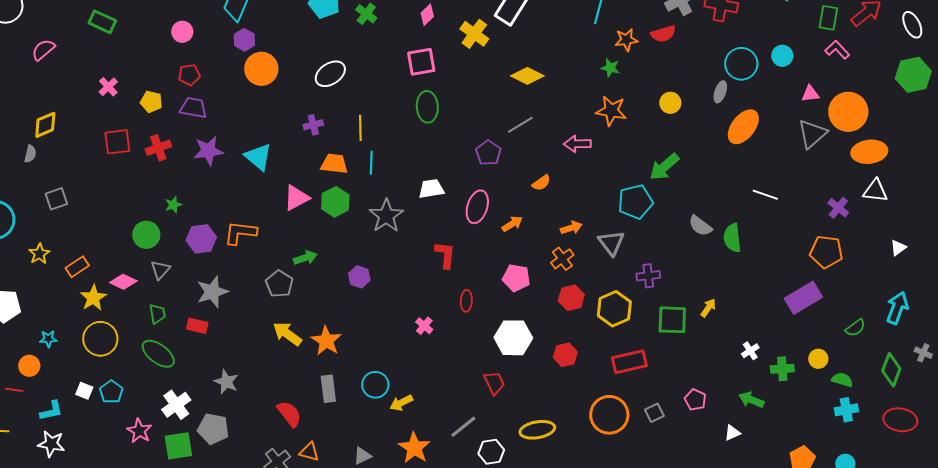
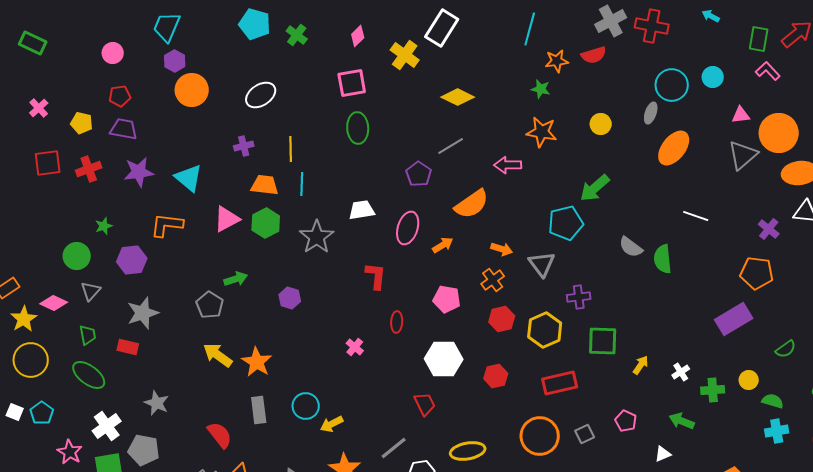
orange semicircle: (541, 183) -> (472, 204), size x1.8
orange arrow: (571, 228) -> (502, 249), turned 35
orange L-shape: (240, 233) -> (167, 225), moved
yellow arrow: (708, 308) -> (641, 365), moved

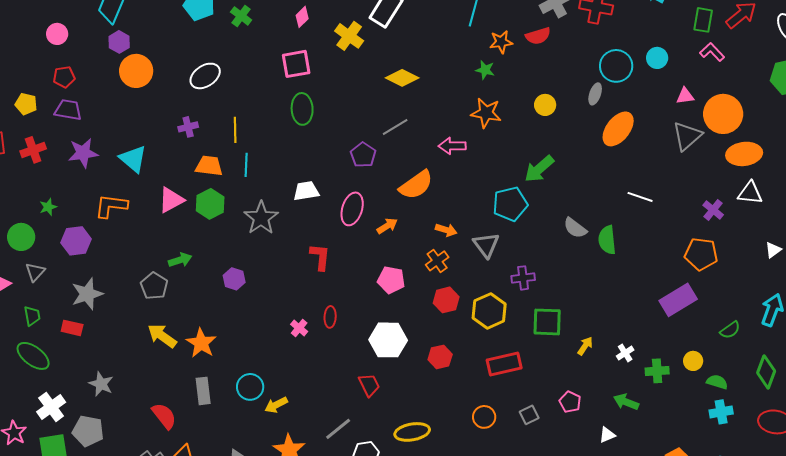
red ellipse: (397, 322) -> (330, 317), moved
orange circle: (540, 436) -> (484, 417), size x0.6

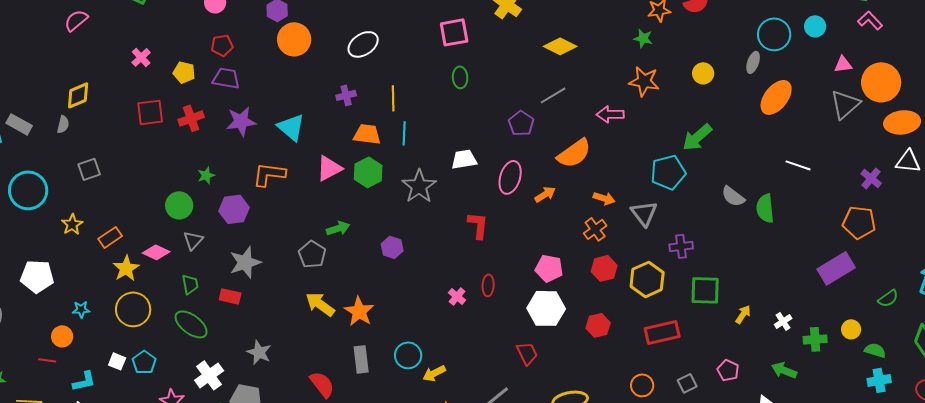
green ellipse: (302, 109) -> (460, 77), size x0.7
pink pentagon: (391, 280) -> (549, 268), moved

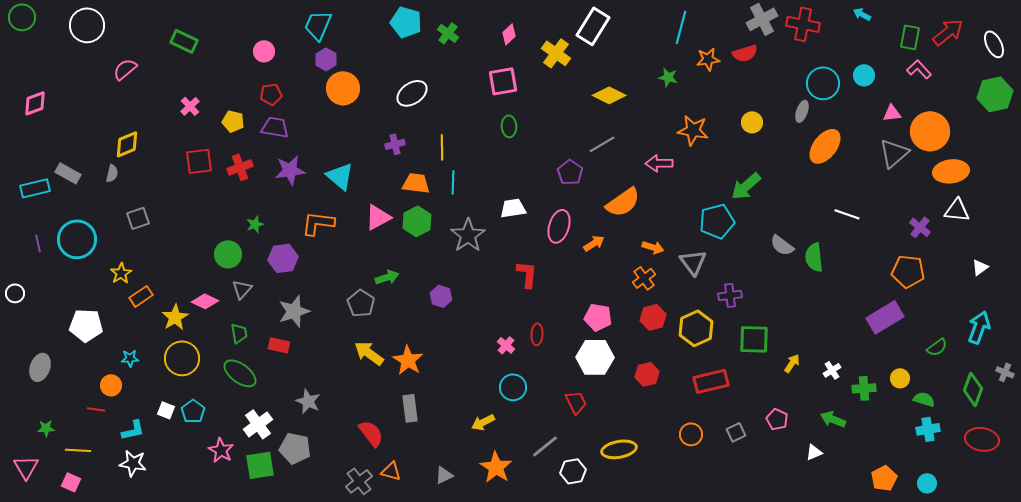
green star: (643, 38) -> (668, 77), moved
orange rectangle: (110, 237) -> (141, 296), moved
cyan circle: (408, 355) -> (513, 387), moved

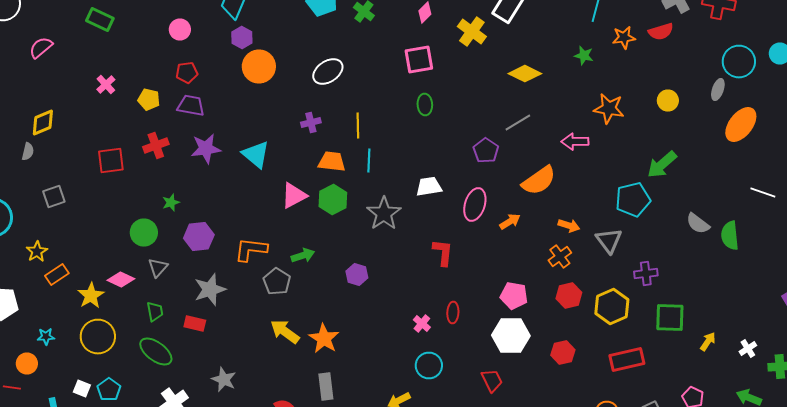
red square: (199, 161) -> (111, 160), moved
orange L-shape: (318, 223) -> (251, 250), moved

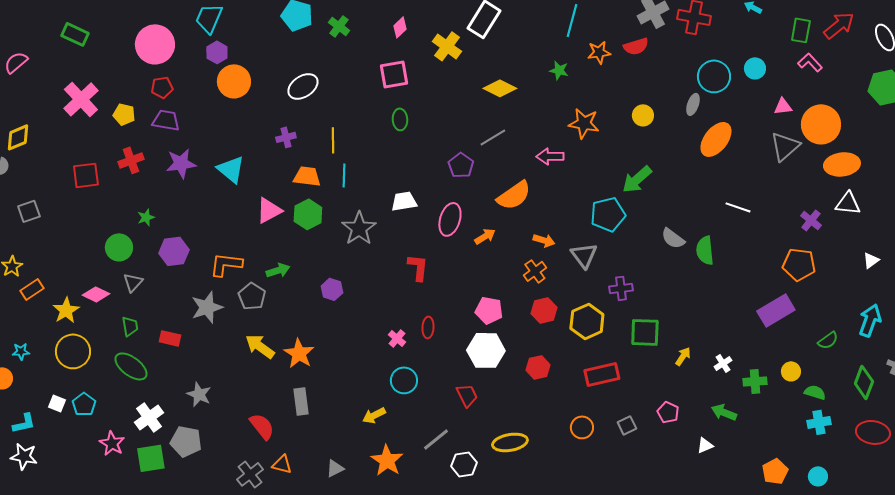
pink circle: (180, 30) -> (155, 44), size x1.8
pink cross: (106, 84) -> (81, 99), size x1.8
gray star: (210, 290) -> (207, 307), moved

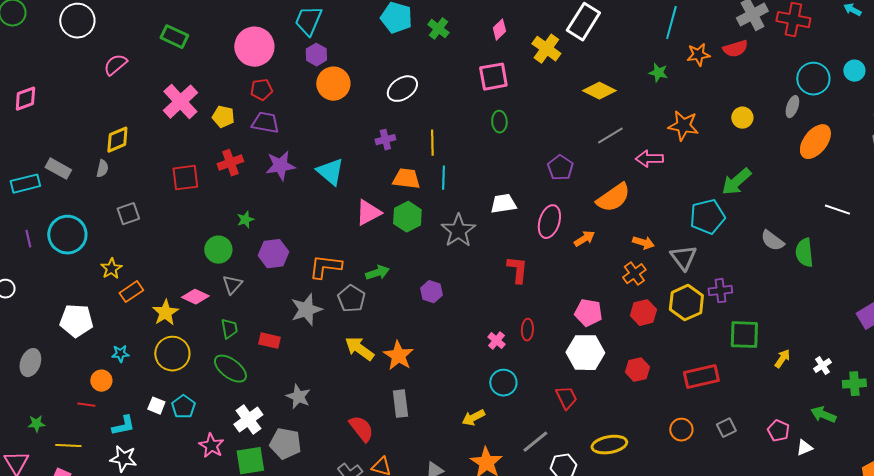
gray line: (493, 137) -> (610, 136), moved
yellow hexagon: (587, 321) -> (686, 303), moved
pink pentagon: (668, 412) -> (778, 431), moved

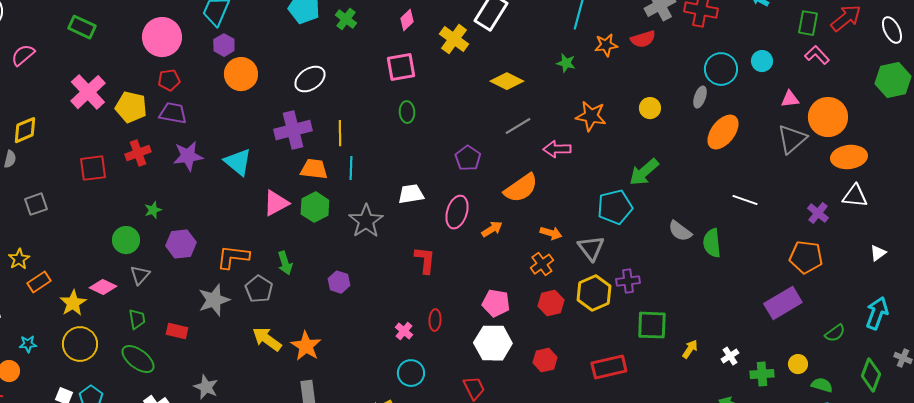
yellow pentagon: (223, 117) -> (131, 107), size x1.4
purple cross: (385, 140) -> (293, 130), size x1.8
green arrow: (377, 273) -> (285, 263), turned 90

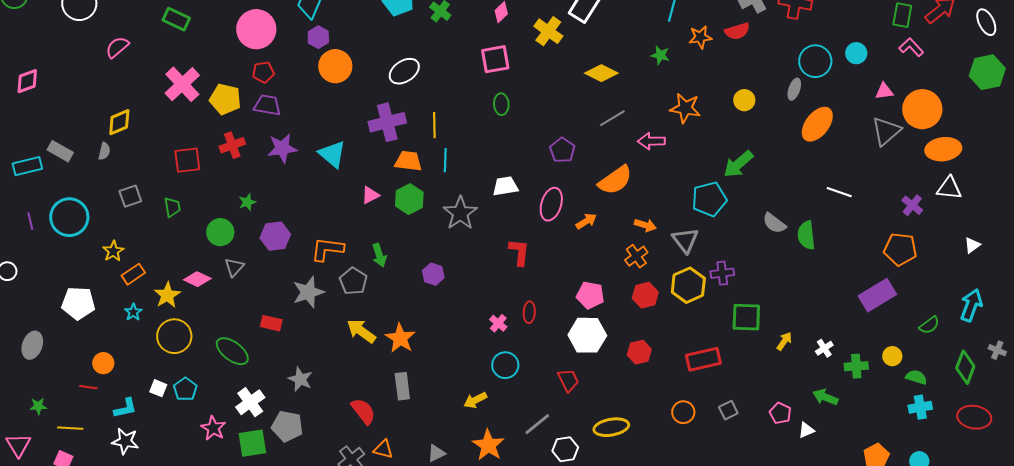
pink triangle: (276, 203) -> (370, 195), size x0.7
green trapezoid: (137, 319) -> (172, 207), moved
cyan star: (28, 344) -> (133, 312), moved, turned -30

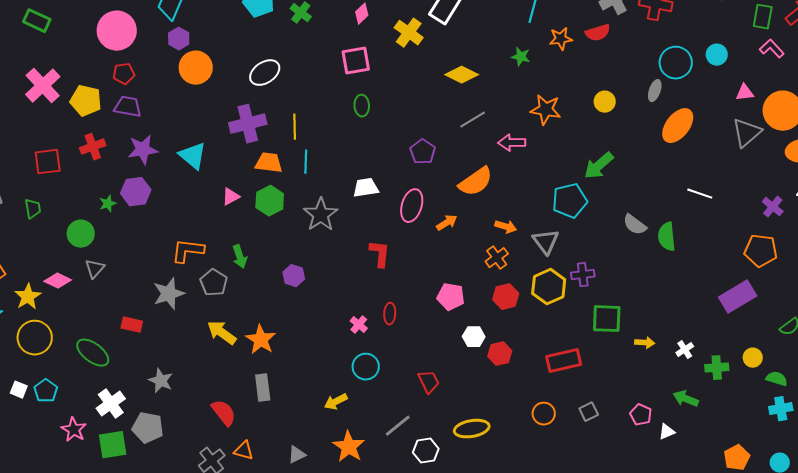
purple hexagon: (275, 236) -> (136, 192), moved
white hexagon: (587, 335) -> (474, 337), moved, size x0.6
yellow arrow: (784, 341) -> (645, 343), turned 60

